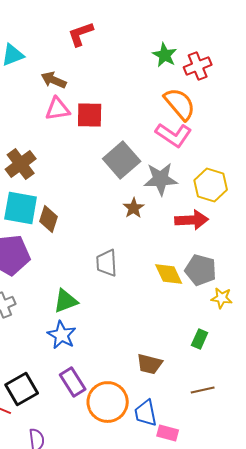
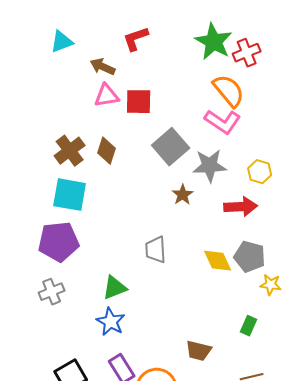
red L-shape: (81, 34) -> (136, 39), moved
green star: (165, 55) -> (214, 42), size x1.5
yellow hexagon: (211, 185) -> (260, 172), size x0.7
brown diamond: (49, 219) -> (107, 151), moved

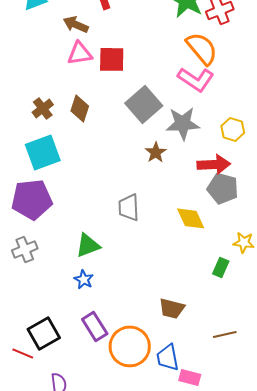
brown cross: (70, 151) -> (43, 108), size x0.7
cyan square: (70, 195) -> (43, 152), turned -30
gray pentagon: (250, 257) -> (223, 188), moved
blue star: (111, 322) -> (84, 279), size x0.7
green rectangle: (249, 326) -> (221, 267), moved

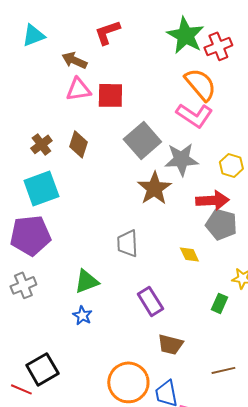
brown star: (156, 152) -> (154, 188), size x1.6
yellow diamond: (191, 218) -> (189, 254), size x0.7
purple rectangle: (95, 326) -> (150, 301), moved

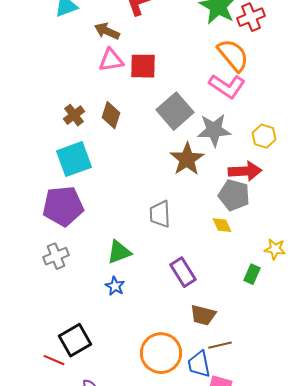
gray pentagon: (221, 224) -> (234, 195), moved
brown line: (223, 370) -> (220, 345), moved

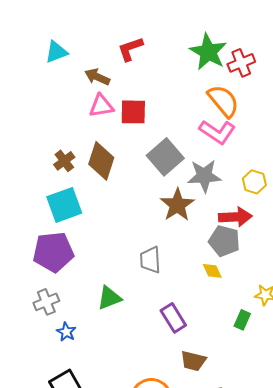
brown diamond: (111, 115) -> (101, 161), size x1.4
blue star: (115, 286) -> (66, 332), moved

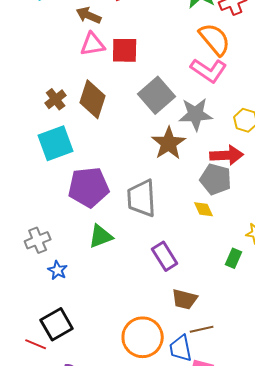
purple pentagon: (53, 252) -> (89, 187), moved
gray trapezoid: (150, 260) -> (142, 198), size x1.4

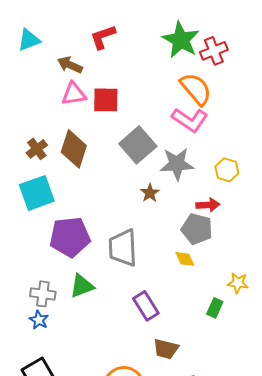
brown star: (169, 143) -> (150, 193), size x0.6
red arrow: (227, 155) -> (208, 205), size x0.7
gray cross: (38, 240) -> (43, 294), moved, turned 30

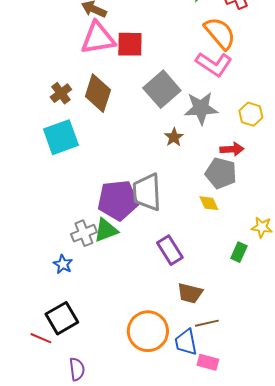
pink triangle: (74, 94) -> (98, 38), size x1.4
purple pentagon: (70, 237) -> (118, 200), moved
gray cross: (43, 294) -> (84, 233), moved, turned -30

